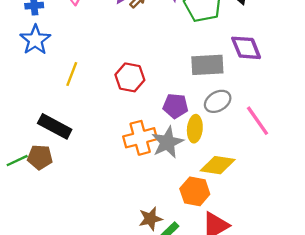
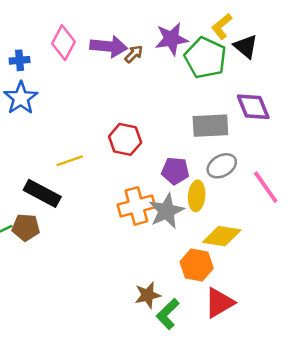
yellow line: (72, 74) -> (70, 161), moved, turned 50

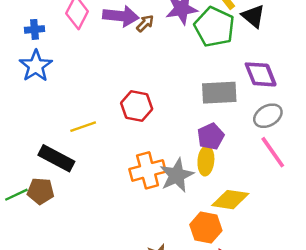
gray ellipse: (222, 166) -> (268, 116), moved
purple pentagon: (175, 171) -> (211, 136), moved, turned -30

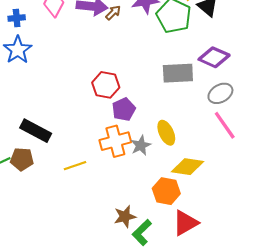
purple diamond: (261, 74) -> (214, 57), turned -44
yellow line: (83, 127) -> (75, 166), moved
purple pentagon: (211, 136) -> (124, 109), moved
yellow ellipse: (206, 161) -> (166, 133), turned -30
gray star: (177, 175) -> (141, 145), size x0.7

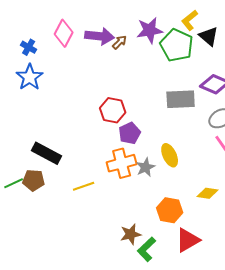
blue cross: (17, 18) -> (29, 47), turned 35
yellow diamond: (188, 167) -> (208, 193), moved, size x0.7

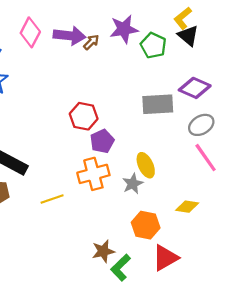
yellow L-shape: (190, 20) -> (183, 18), moved
green pentagon: (177, 45) -> (153, 45), size x0.7
gray star: (146, 167) -> (133, 184), moved

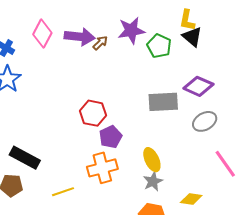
yellow L-shape: (183, 18) -> (187, 20), turned -40
pink line: (206, 158) -> (225, 164), moved
gray star: (133, 184) -> (153, 181), moved

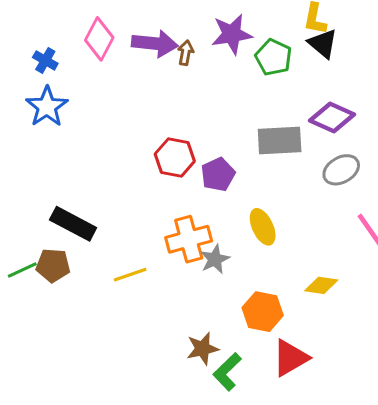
brown arrow: (100, 43) -> (186, 53), turned -35
purple pentagon: (111, 137) -> (218, 174), moved
gray star: (153, 181) -> (215, 259), moved

